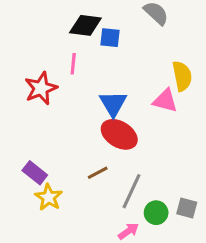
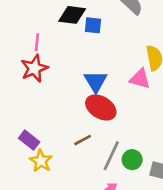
pink line: (73, 64) -> (37, 42), moved
green circle: (156, 213) -> (132, 160), moved

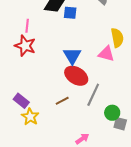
red star: (34, 68) -> (25, 46), turned -30
gray line: (111, 156) -> (93, 95), moved
green circle: (132, 160) -> (112, 113), moved

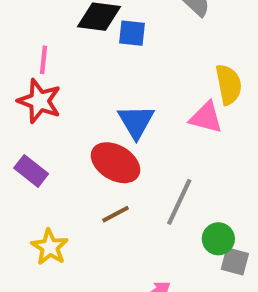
red ellipse: (76, 76) -> (116, 163), moved
purple rectangle: (21, 101) -> (31, 171), moved

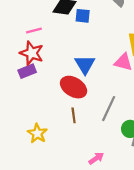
pink line: (44, 60) -> (34, 30), turned 70
purple rectangle: (31, 171) -> (27, 71), moved, turned -60
brown line: (116, 214) -> (74, 115), turned -70

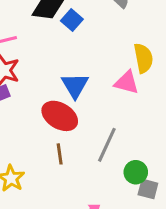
blue square: (83, 16) -> (72, 20), turned 35

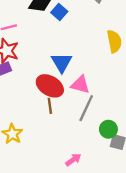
pink triangle: (127, 82) -> (80, 85), moved
brown line: (60, 154) -> (50, 106), moved

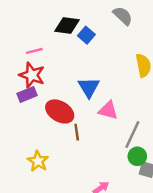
red ellipse: (50, 86) -> (60, 111), moved
gray line: (86, 108) -> (132, 134), moved

